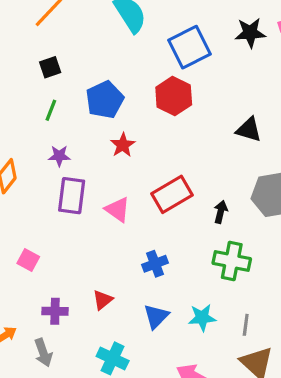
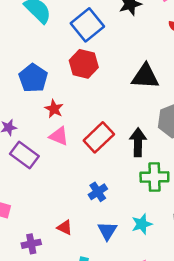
black triangle: (249, 130) -> (145, 76), size x1.4
purple rectangle: (72, 196) -> (24, 155), turned -48
pink triangle: (118, 210) -> (59, 136), moved
black arrow: (221, 212) -> (138, 142), size x1.6
red triangle: (103, 300) -> (65, 227), turned -42

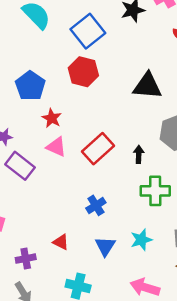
black arrow: (138, 142) -> (139, 154), size x0.6

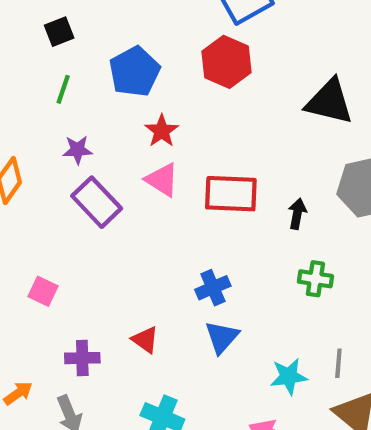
red rectangle: (98, 149) -> (231, 194), turned 36
green cross: (155, 191) -> (315, 279), size x0.7
cyan star: (141, 240) -> (289, 376), moved
blue triangle: (105, 246) -> (222, 337), moved

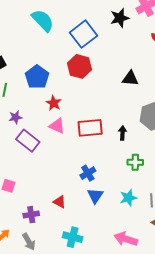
black triangle: (329, 102) -> (130, 78), size x0.7
cyan star: (289, 376) -> (128, 198), moved

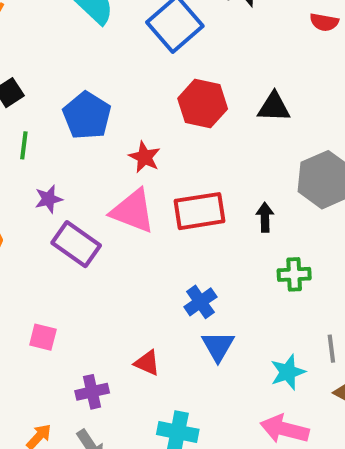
red hexagon: (79, 66) -> (203, 104), moved
red star: (54, 103) -> (144, 157), moved
pink triangle: (57, 126) -> (133, 211), size x1.4
cyan star: (128, 198) -> (288, 372), moved

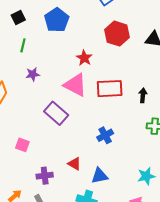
blue pentagon: (87, 116) -> (57, 20), moved
purple rectangle: (76, 244) -> (56, 113), moved
blue triangle: (218, 346) -> (100, 176), moved, turned 42

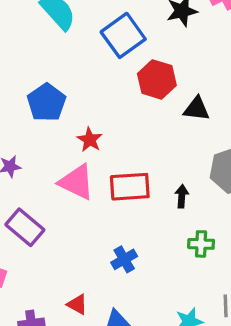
blue pentagon: (57, 20) -> (47, 102), moved
red hexagon: (117, 34) -> (157, 79), moved
purple rectangle: (56, 113) -> (25, 227), moved

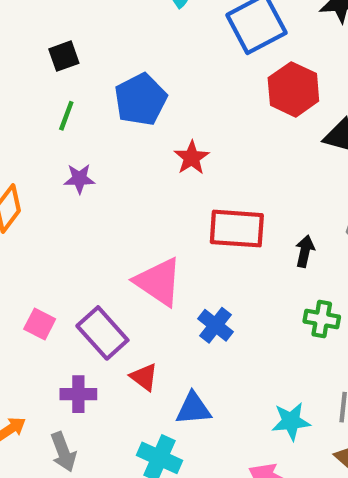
pink triangle: (77, 182) -> (159, 282), moved
purple rectangle: (25, 227) -> (102, 333), moved
blue cross: (124, 259) -> (215, 325), turned -30

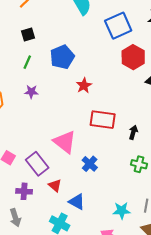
blue triangle: (193, 409) -> (77, 202), turned 30

